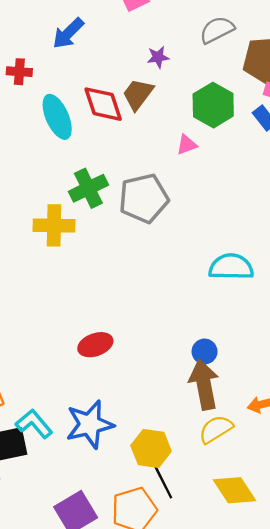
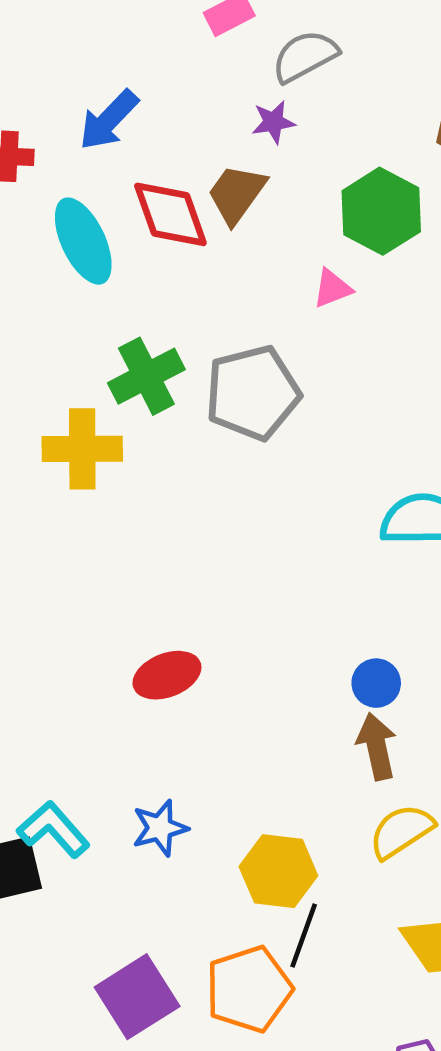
gray semicircle: (217, 30) -> (305, 56), moved
blue arrow: (68, 33) -> (109, 120), moved
brown arrow: (204, 385) -> (377, 746), size x0.7
blue star: (90, 424) -> (160, 828), size x0.6
black line: (163, 482) -> (304, 936), turned 48

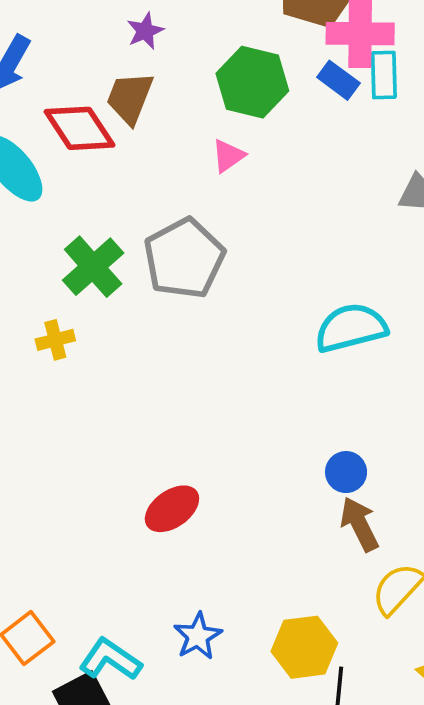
yellow cross: (82, 449) -> (55, 340), size x0.6

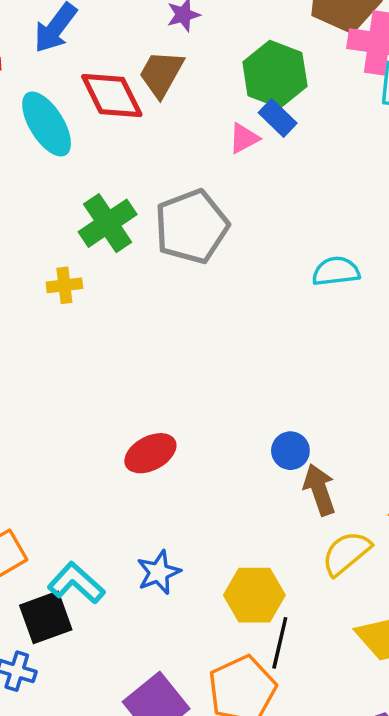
blue rectangle: (338, 80) -> (278, 118), moved
cyan semicircle: (351, 328) -> (336, 271), moved, size x0.7
blue circle: (346, 472) -> (290, 451), moved

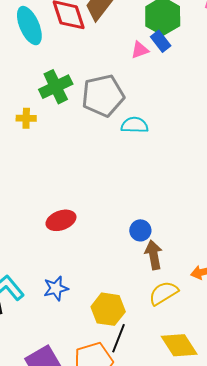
cyan semicircle: (336, 271) -> (135, 125), moved

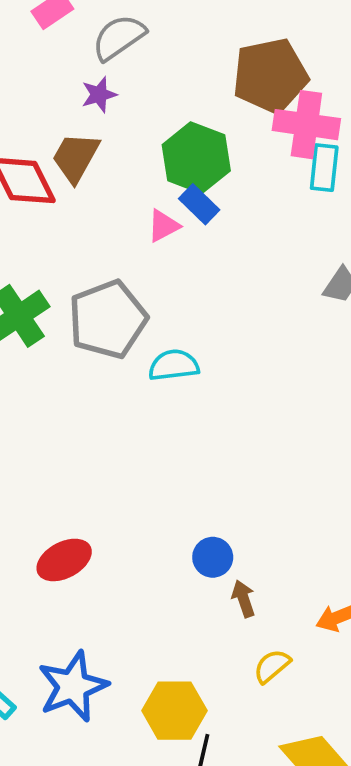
brown arrow: (154, 255) -> (243, 599), size x0.7
blue star: (56, 288) -> (73, 686), size x1.5
yellow semicircle: (163, 293) -> (272, 666), size x0.7

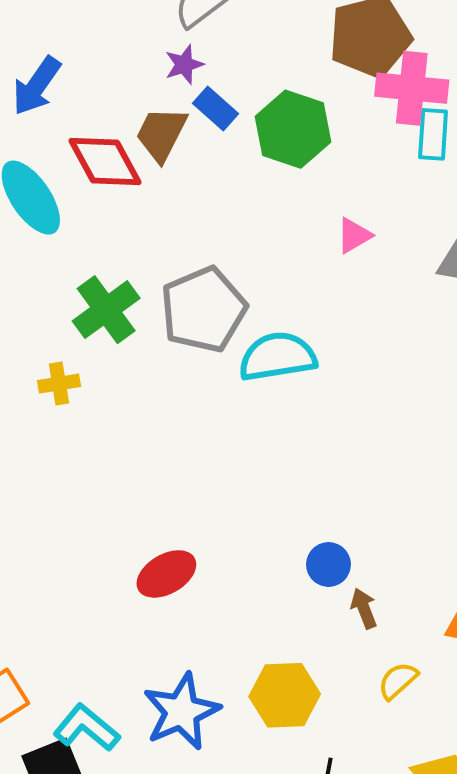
blue rectangle: (199, 204) -> (216, 109), moved
pink triangle: (163, 226) -> (354, 235), moved
cyan semicircle: (174, 365) -> (277, 357), size x1.4
yellow hexagon: (174, 711) -> (285, 695), moved

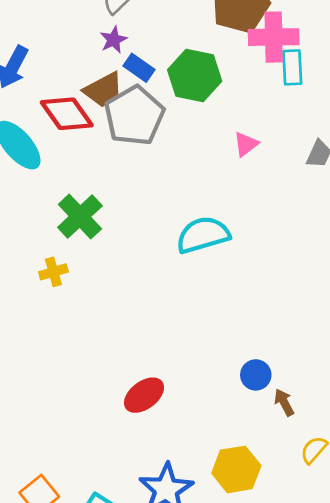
brown trapezoid: (161, 134) -> (103, 90), turned -138
gray pentagon: (203, 310) -> (134, 116), moved

